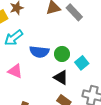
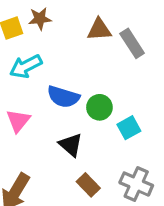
pink triangle: (15, 71) -> (18, 121), turned 35
black triangle: (61, 78) -> (71, 145), moved

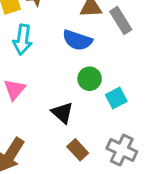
cyan arrow: (26, 66) -> (23, 40), turned -56
blue semicircle: (63, 97) -> (77, 40), moved

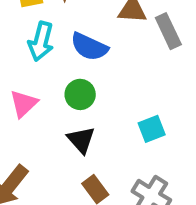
blue semicircle: (77, 40) -> (89, 47), moved
green circle: (90, 79) -> (80, 94), moved

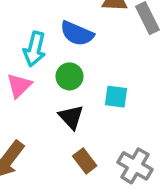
cyan arrow: (41, 41) -> (34, 49), moved
cyan square: (152, 129) -> (116, 97), moved, turned 30

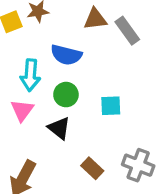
black triangle: (71, 117) -> (59, 128), moved

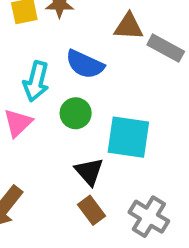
gray rectangle: (127, 31) -> (166, 48), turned -36
cyan square: (111, 106) -> (128, 137), size x1.6
black triangle: (59, 128) -> (89, 172), moved

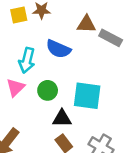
green circle: (76, 113) -> (48, 90), moved
black triangle: (89, 172) -> (62, 118), turned -48

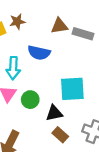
green circle: (48, 90) -> (30, 100), moved

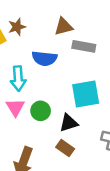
gray rectangle: (83, 34) -> (84, 46), moved
brown rectangle: (60, 135) -> (65, 148), moved

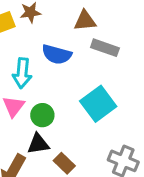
cyan square: (86, 94) -> (98, 104), turned -36
black triangle: (69, 123) -> (38, 144), moved

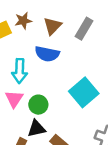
brown triangle: (85, 21) -> (52, 26), moved, turned -36
gray rectangle: (105, 48) -> (84, 29), moved, turned -75

